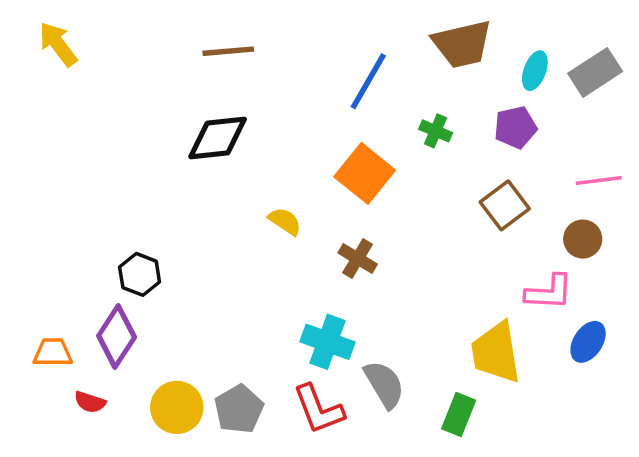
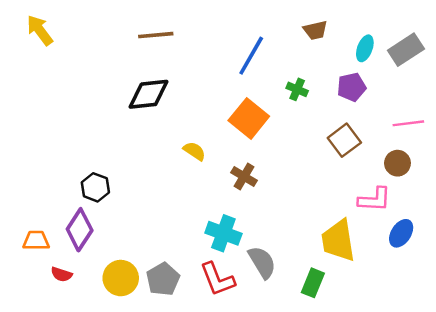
brown trapezoid: (462, 44) -> (315, 30), size x0.6

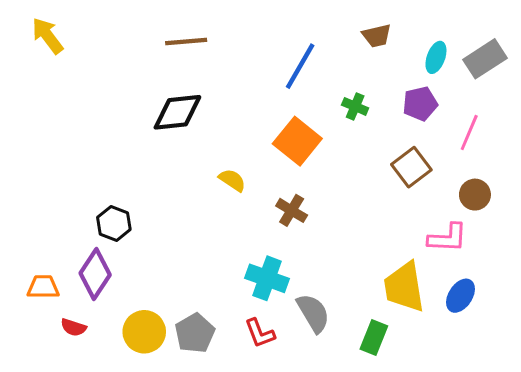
pink line: (408, 123) -> (469, 132), moved, turned -60
blue ellipse: (401, 233) -> (461, 296), moved
red L-shape: (217, 279) -> (260, 333), size x0.7

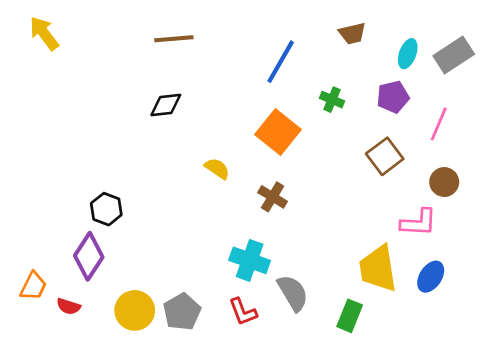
black diamond: (177, 112) -> (166, 105), size x0.7
orange trapezoid: (43, 287) -> (33, 286), moved, turned 116

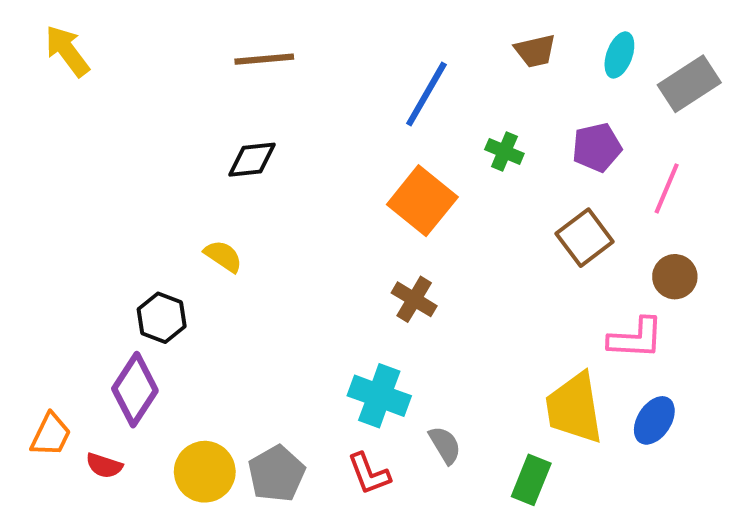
cyan ellipse: (408, 54) -> (619, 55), moved
yellow semicircle: (217, 169) -> (223, 256), moved
gray semicircle: (293, 293) -> (445, 445), size x0.7

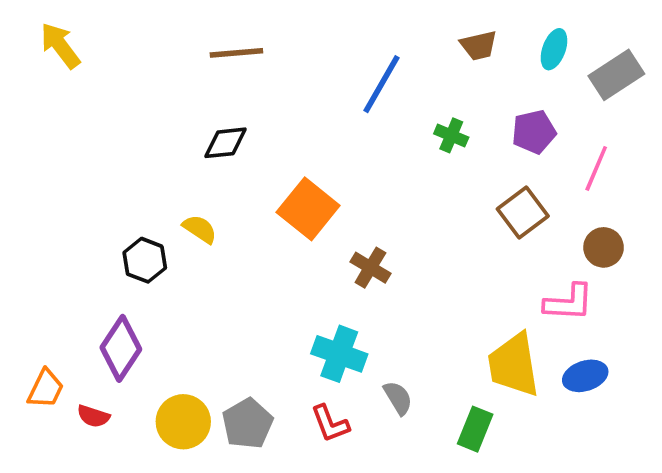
orange square: (422, 201) -> (308, 209), moved
black hexagon: (162, 318) -> (145, 260), moved
blue ellipse: (654, 420) -> (585, 376), turned 39

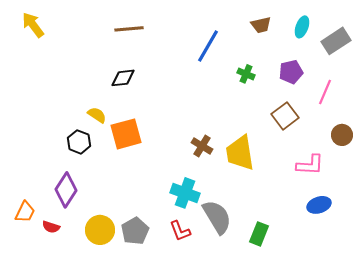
orange square: (308, 209) -> (126, 134), moved, turned 36
yellow semicircle: (200, 229) -> (97, 115), moved
brown circle: (604, 247) -> (342, 135), moved
yellow trapezoid: (514, 365) -> (240, 153), moved
gray semicircle: (398, 398) -> (217, 217), size x1.8

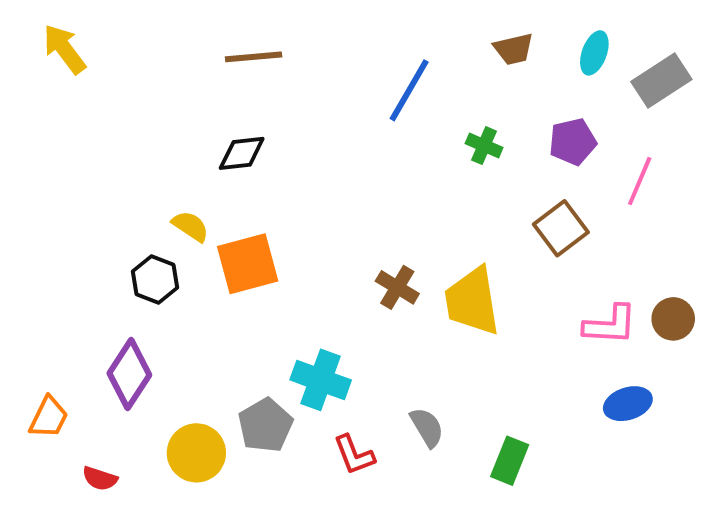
brown circle: (342, 135) -> (673, 319), moved
cyan cross: (185, 193) -> (321, 380), moved
gray semicircle: (217, 217) -> (427, 427), size x0.6
red semicircle: (51, 227) -> (100, 478), moved
gray pentagon: (135, 231) -> (265, 425), moved

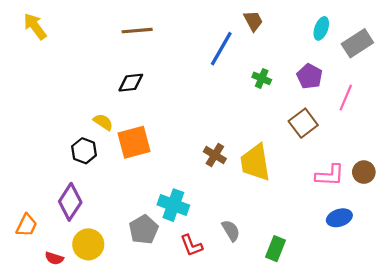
brown trapezoid: (514, 49) -> (253, 21), moved, turned -105
purple pentagon: (573, 142) -> (310, 76), turned -30
yellow circle: (196, 453) -> (88, 244), moved

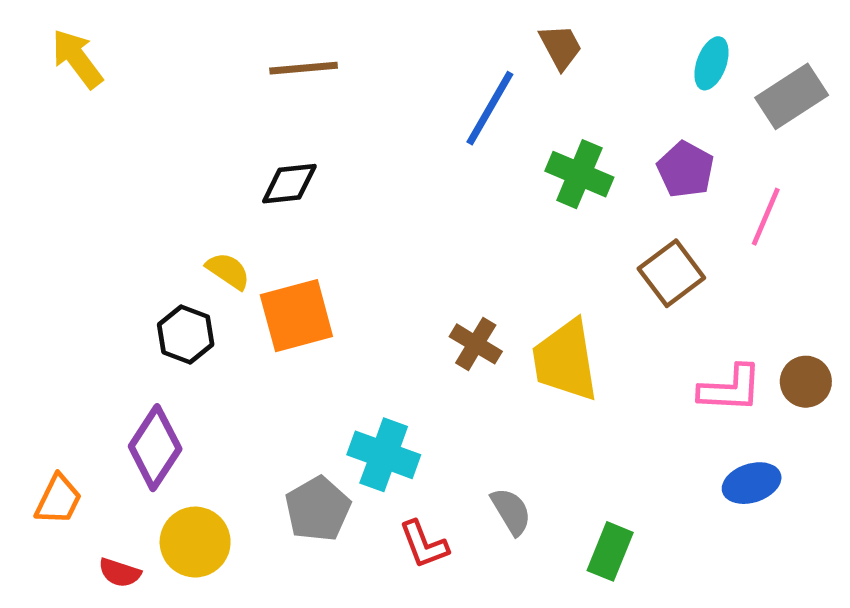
green cross: (262, 78) -> (579, 174), size x1.5

